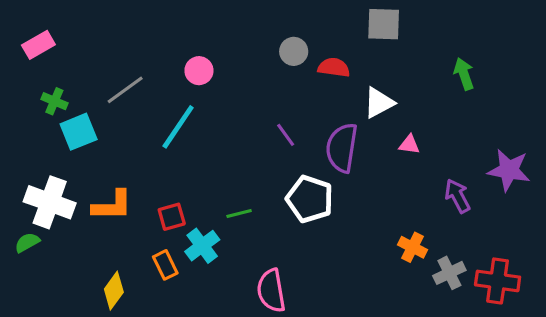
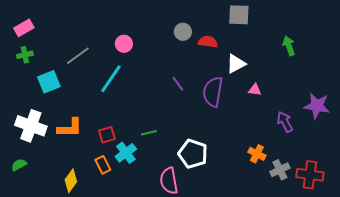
green cross: (54, 101) -> (25, 55), moved, turned -35
white pentagon: (310, 199) -> (193, 154), moved
green semicircle: (27, 242) -> (19, 165), moved

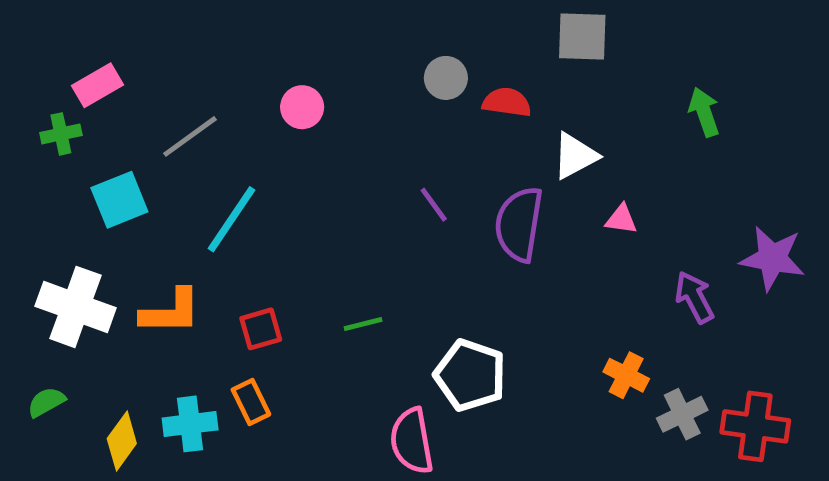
pink rectangle: (24, 28) -> (97, 85), moved
cyan line: (111, 79) -> (231, 219), moved
cyan cross: (126, 153) -> (190, 424), moved, turned 30
yellow diamond: (71, 181) -> (122, 441), moved

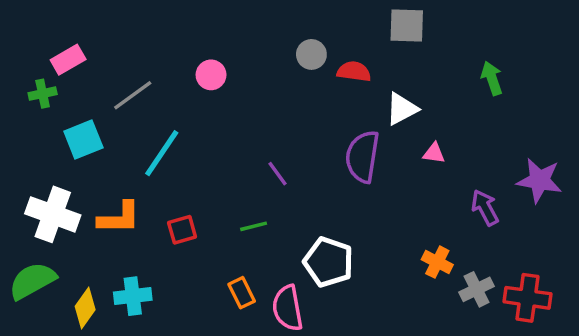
purple line: (434, 205) -> (277, 174), moved
green semicircle: (46, 402) -> (32, 281), size x1.8
orange rectangle: (251, 402) -> (242, 293), moved

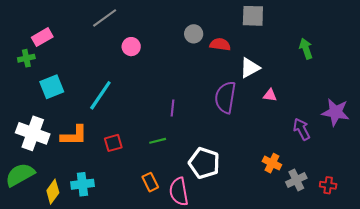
gray line: (133, 95) -> (105, 18), moved
purple line: (277, 174) -> (172, 108), turned 42
red cross: (528, 298) -> (328, 185), size x0.6

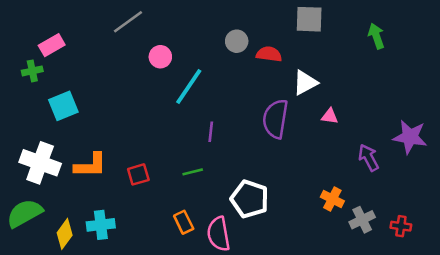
green arrow: (306, 49) -> (376, 36), moved
cyan line: (100, 95) -> (189, 86), moved

